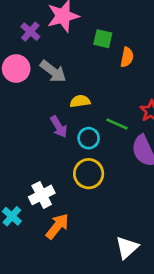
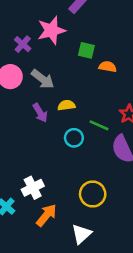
orange semicircle: (127, 57) -> (108, 67), turned -91
purple arrow: (59, 127) -> (40, 113), moved
yellow circle: (89, 174) -> (93, 194), moved
white triangle: (127, 248) -> (81, 234), moved

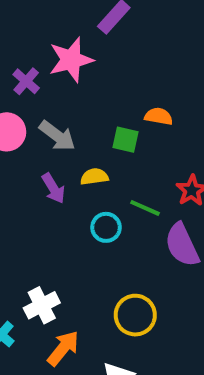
green square: (86, 50) -> (125, 140), moved

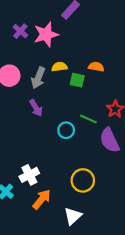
purple cross: (26, 81) -> (20, 31), moved
gray arrow: (57, 136) -> (38, 78), turned 75
yellow semicircle: (94, 177) -> (59, 67), moved

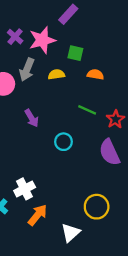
gray arrow: (38, 78) -> (27, 70), moved
green square: (77, 80) -> (75, 53), moved
green line: (88, 119) -> (87, 110), moved
yellow circle: (83, 180) -> (97, 207), moved

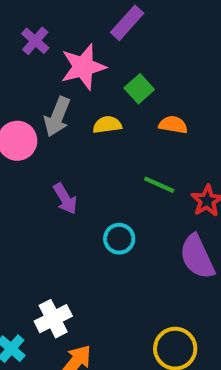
purple cross: (15, 37) -> (35, 41), moved
green square: (75, 53) -> (139, 89), turned 35

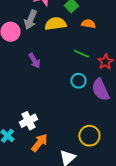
yellow semicircle: (107, 125) -> (55, 24), size x1.5
cyan circle: (119, 239) -> (78, 81), moved

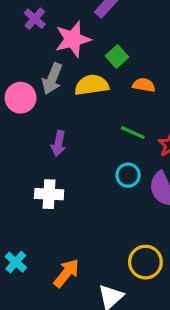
purple arrow: (34, 61) -> (58, 144), turned 42
white cross: (28, 121) -> (49, 194), moved, turned 30

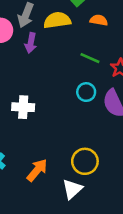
purple arrow: (58, 144) -> (31, 43), moved
yellow circle: (145, 262) -> (85, 161), moved

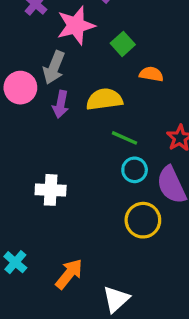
yellow semicircle: (57, 20) -> (104, 99), moved
green line: (90, 58) -> (124, 138), moved
yellow circle: (85, 161) -> (143, 220), moved

